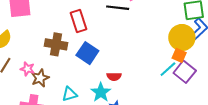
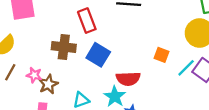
orange square: (179, 55) -> (161, 55), moved
red semicircle: (114, 76) -> (128, 79), size x1.5

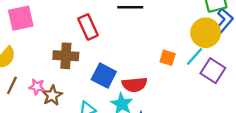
blue square: (98, 55) -> (104, 76), moved
cyan line: (186, 68) -> (195, 57), moved

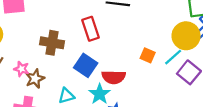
red rectangle: (88, 27) -> (91, 29), moved

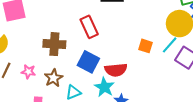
brown star: (35, 79) -> (54, 78), moved

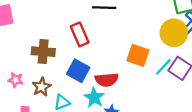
cyan line: (170, 45) -> (163, 67), moved
orange square: (145, 46) -> (138, 55), size x1.5

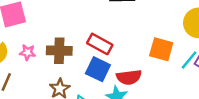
red rectangle: (80, 34) -> (100, 44), moved, turned -35
pink star: (16, 80) -> (28, 52), moved

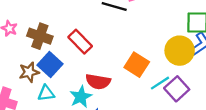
blue square: (98, 69) -> (50, 64), moved

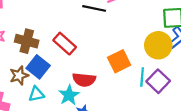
orange square: (137, 65) -> (119, 61), turned 35
cyan line: (160, 83) -> (142, 77), turned -48

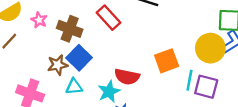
red rectangle: (65, 44) -> (108, 18), moved
purple square: (158, 81) -> (206, 87), turned -35

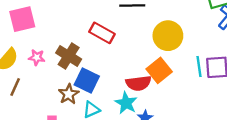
brown cross: (70, 29) -> (69, 56), turned 30
yellow circle: (210, 48) -> (168, 36), moved
orange square: (167, 61) -> (159, 70), moved

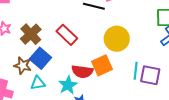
red rectangle: (102, 33) -> (67, 35), moved
brown star: (69, 94) -> (23, 66), turned 30

